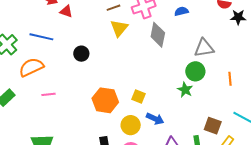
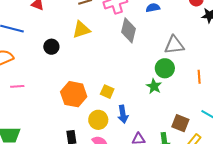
yellow triangle: (119, 28) -> (81, 30), moved, turned 30
blue arrow: (155, 119) -> (123, 114), turned 54

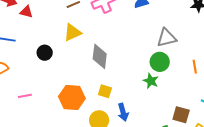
gray diamond: (128, 30) -> (100, 56), moved
pink line: (17, 86) -> (25, 96), moved

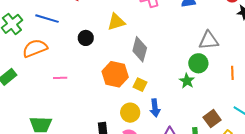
orange hexagon: (72, 97) -> (115, 74), moved
brown square: (181, 115) -> (212, 119), turned 30

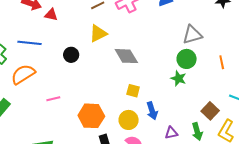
gray diamond: (140, 49) -> (126, 56), turned -35
orange hexagon: (115, 74) -> (91, 116), moved

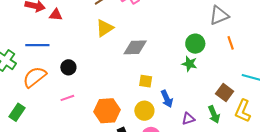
gray triangle: (192, 35) -> (219, 15), moved
black circle: (71, 55) -> (68, 67), moved
gray diamond: (126, 56) -> (135, 47), turned -55

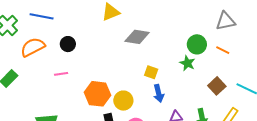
orange line: (231, 43) -> (223, 50), moved, turned -56
yellow square: (146, 81) -> (151, 72), moved
brown square: (225, 92) -> (217, 86), moved
yellow circle: (144, 111) -> (123, 101), moved

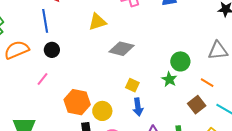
blue line: (42, 16) -> (45, 21), moved, turned 65
gray triangle: (225, 21) -> (218, 51), moved
orange line: (223, 50) -> (207, 83), moved
pink line: (61, 74) -> (43, 79), turned -48

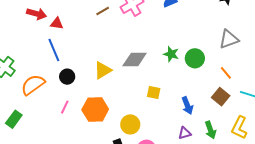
yellow triangle: (97, 22) -> (103, 70), moved
green star: (169, 79) -> (171, 54), moved
orange line: (207, 83) -> (226, 73), turned 32
orange hexagon: (77, 102) -> (95, 109), moved
blue arrow: (138, 107) -> (187, 106), moved

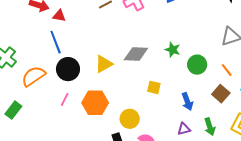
green circle: (195, 58) -> (197, 65), moved
black circle: (67, 77) -> (68, 69), size x1.5

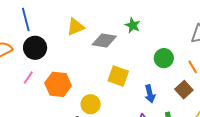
green star: (173, 50) -> (133, 25), moved
yellow triangle: (104, 64) -> (76, 27), moved
yellow square: (154, 87) -> (118, 76), size x1.5

